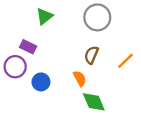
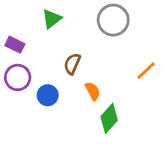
purple rectangle: (28, 47) -> (15, 45), moved
brown semicircle: (91, 55) -> (72, 64), moved
green diamond: (94, 102) -> (109, 118), turned 65

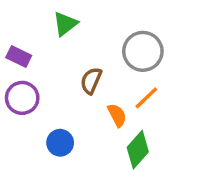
gray circle: (113, 20) -> (143, 51), moved
orange line: (146, 71) -> (146, 98), moved
blue circle: (48, 95) -> (60, 143), moved

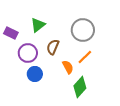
green triangle: (65, 24) -> (38, 25), moved
purple circle: (22, 98) -> (28, 53), moved
blue circle: (60, 143) -> (35, 74), moved

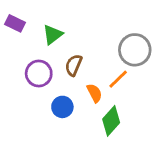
gray circle: (83, 30) -> (135, 50), moved
purple rectangle: (11, 33) -> (15, 23), moved
blue circle: (35, 74) -> (62, 107), moved

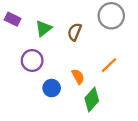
gray circle: (135, 50) -> (111, 16), moved
brown semicircle: (74, 65) -> (75, 32), moved
orange line: (118, 79) -> (109, 65), moved

